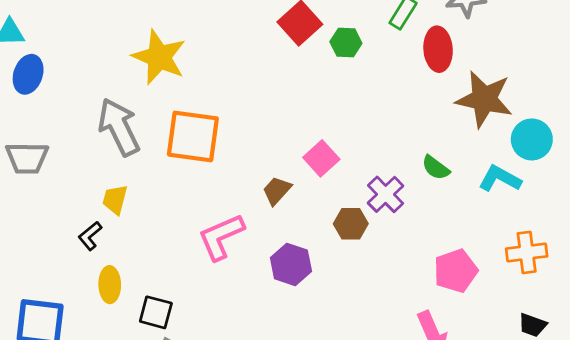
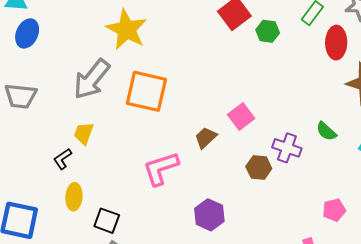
gray arrow: (119, 127) -> (92, 79), turned -120
purple cross: (386, 194) -> (287, 148), turned -32
purple hexagon: (291, 264) -> (209, 215), moved
pink pentagon: (456, 271) -> (334, 210), size x0.7

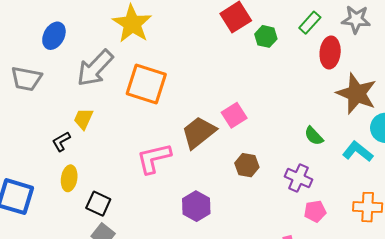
blue ellipse: (27, 33) -> (54, 36), moved
brown trapezoid: (206, 138) -> (199, 133), size x1.6
purple cross: (287, 148) -> (298, 178), moved

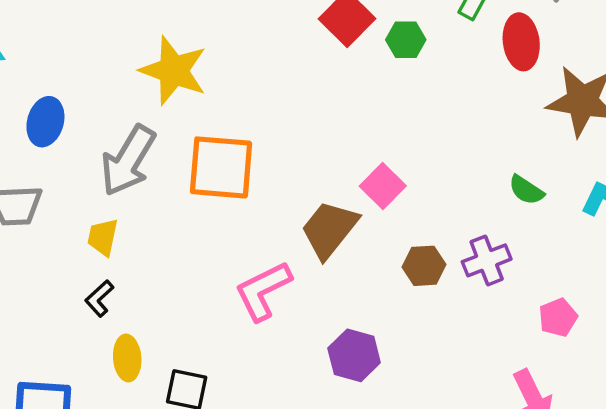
yellow trapezoid: (83, 119) -> (103, 237), moved
purple cross: (298, 178) -> (487, 260), moved, turned -32

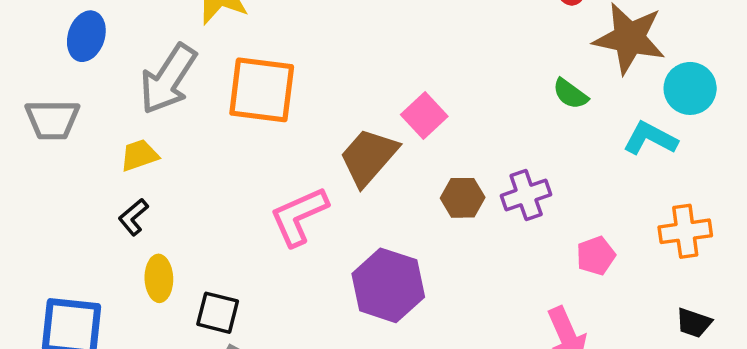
green semicircle: (526, 190) -> (570, 94), moved
yellow trapezoid: (103, 237) -> (139, 155), turned 57
purple hexagon: (354, 355) -> (388, 285), size x1.4

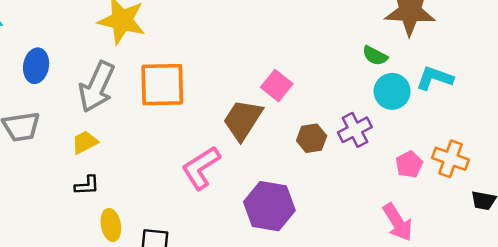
cyan circle: (690, 88) -> (392, 91), moved
black L-shape: (133, 217) -> (87, 185), turned -135
orange cross: (685, 231) -> (450, 159), moved, turned 36

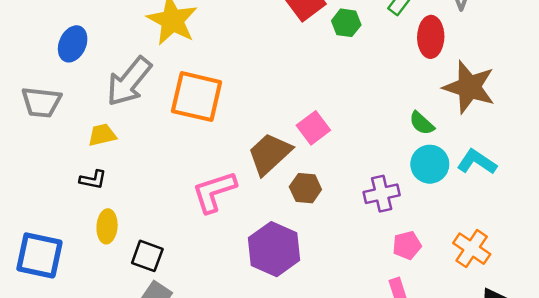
brown hexagon: (312, 138) -> (305, 188), moved
pink pentagon: (409, 164) -> (407, 245), moved

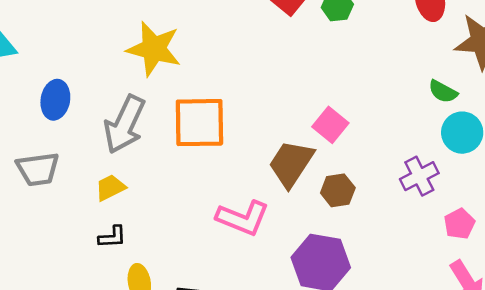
pink L-shape: (214, 192) -> (243, 218), turned -126

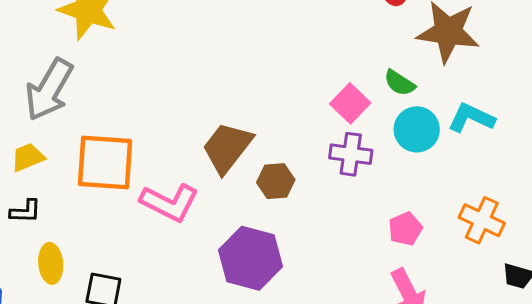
orange square: (199, 123) -> (105, 163), moved
pink square: (330, 125) -> (350, 103), moved
purple cross: (419, 176) -> (351, 154), moved, turned 30

